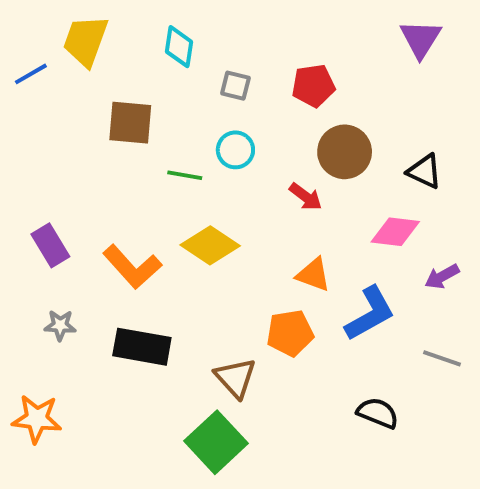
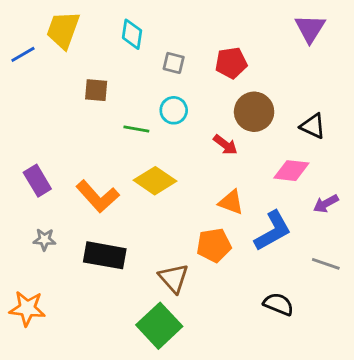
brown square: (130, 123) -> (96, 90), size x0.7

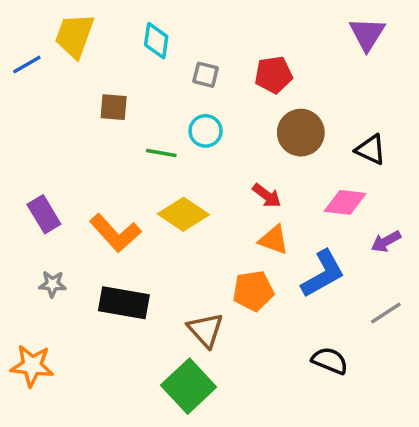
red arrow: (225, 145) -> (267, 196), moved
gray line: (326, 264) -> (386, 313), turned -52

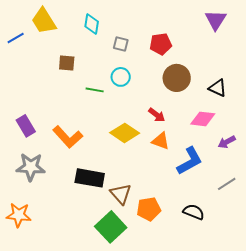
yellow trapezoid: (75, 36) -> (44, 21), turned -52
yellow diamond: (183, 214) -> (125, 133), moved
gray star: (52, 284) -> (31, 167), size x1.8
orange pentagon: (253, 291) -> (149, 209), moved
black rectangle: (124, 303) -> (90, 178), moved

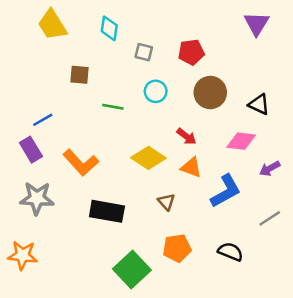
blue line: (16, 38) -> (43, 120), moved
cyan circle: (121, 77) -> (156, 91), moved
brown triangle: (121, 194) -> (166, 202), moved, size x0.7

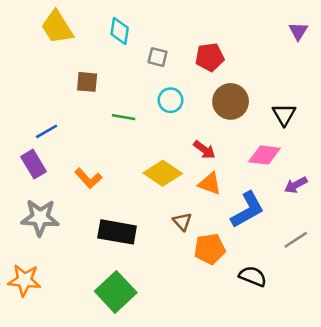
purple triangle: (257, 24) -> (298, 31), moved, size x0.7
black triangle: (259, 104) -> (284, 115), turned 35
orange L-shape: (81, 163) -> (88, 178), size x0.7
orange pentagon: (177, 248) -> (210, 249), moved
green square: (132, 270) -> (116, 292), moved

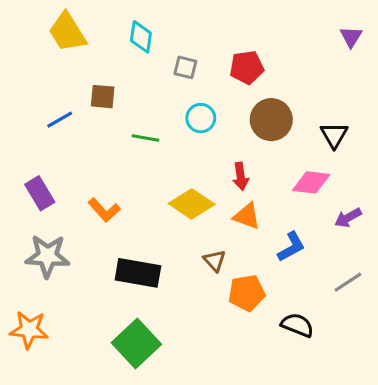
blue line: (47, 131) -> (60, 120), moved
red arrow: (204, 150) -> (241, 176), turned 45
blue L-shape: (247, 210) -> (291, 247), size x0.7

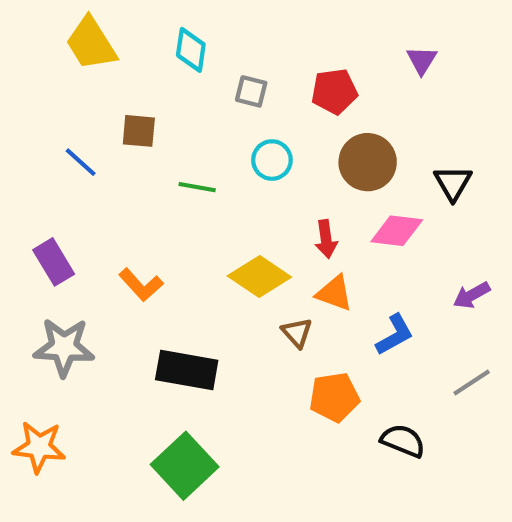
purple triangle: (351, 37) -> (422, 60), moved
blue line: (60, 120) -> (81, 162), turned 72
pink diamond: (311, 182) -> (397, 231), moved
brown triangle: (215, 261) -> (297, 333), moved

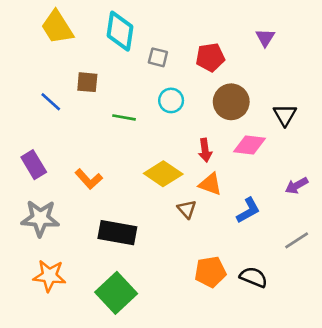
cyan diamond: (191, 50) -> (120, 31), size x1.4
orange pentagon: (334, 397) -> (210, 272), moved
orange star: (39, 447) -> (49, 276), moved

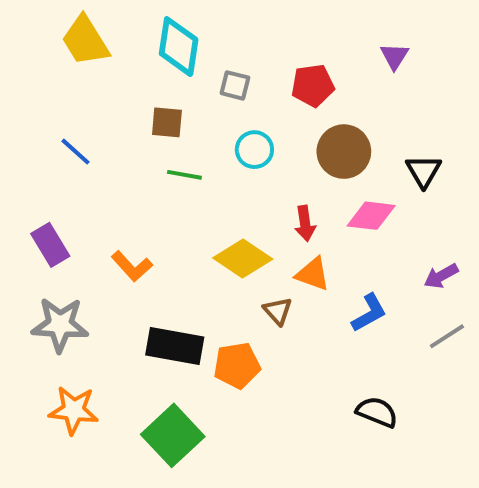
brown square: (87, 82) -> (167, 122), moved
gray line: (297, 240) -> (447, 336), moved
orange pentagon: (210, 272) -> (237, 365), moved

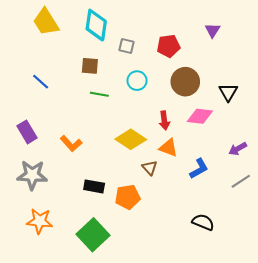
black rectangle: (175, 346) -> (94, 186), size x0.7

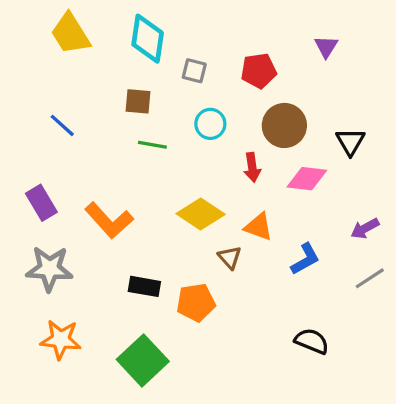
red arrow: (164, 120) -> (252, 167), moved
orange L-shape: (71, 144) -> (109, 220), size x1.4

